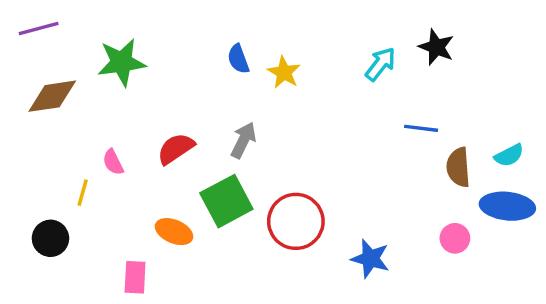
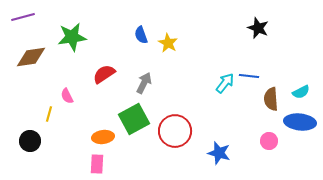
cyan arrow: (380, 64) -> (225, 83), moved
red semicircle: (176, 149) -> (104, 74), moved
orange ellipse: (174, 232) -> (103, 137), turned -30
pink rectangle: (135, 277) -> (97, 164), moved

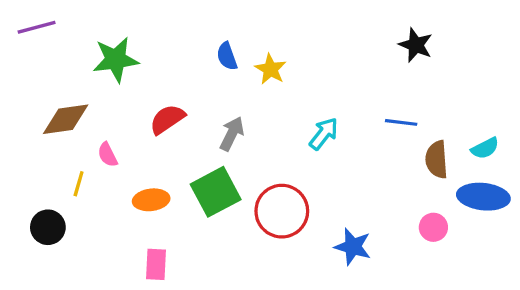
brown diamond: (31, 57) -> (66, 119), moved
cyan arrow: (225, 83) -> (324, 134), moved
orange ellipse: (103, 137) -> (151, 200), moved

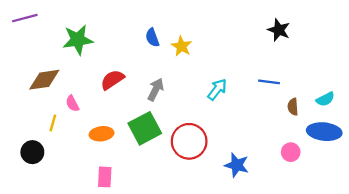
brown semicircle: (437, 160) -> (293, 107), size x0.7

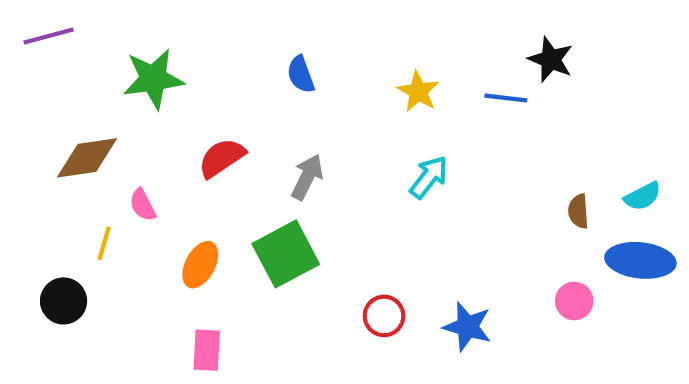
yellow star: (182, 46) -> (418, 92), moved
blue line: (269, 82) -> (506, 98), moved
orange ellipse: (102, 134) -> (200, 265), turned -55
red circle: (189, 141) -> (384, 316), moved, size x0.6

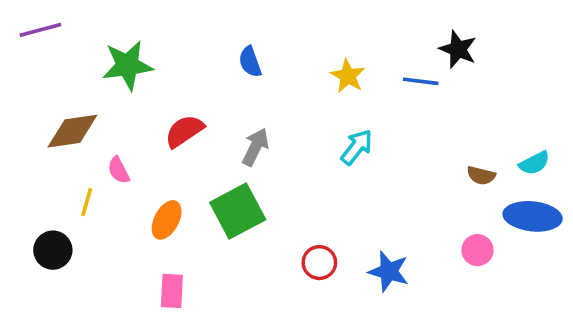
brown semicircle: (578, 211) -> (481, 175), turned -72

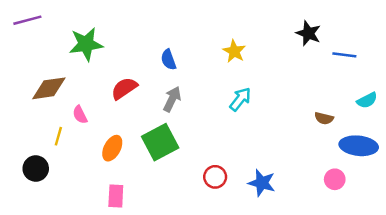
blue semicircle: (250, 62) -> (168, 60), moved
blue line: (421, 81) -> (344, 55), moved
cyan semicircle: (534, 163) -> (367, 100), moved
pink circle: (477, 250) -> (335, 179), moved

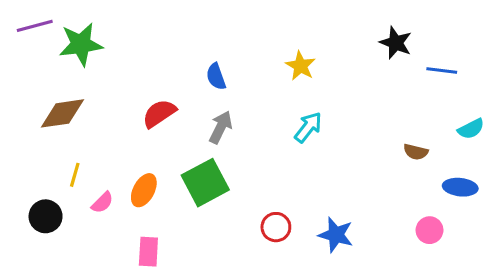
green star: (86, 44) -> (81, 44), moved
pink semicircle: (80, 115) -> (102, 203), moved, turned -108
blue ellipse: (359, 146) -> (460, 187), size x0.7

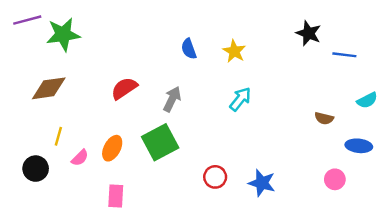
blue semicircle: (216, 77) -> (189, 49), moved

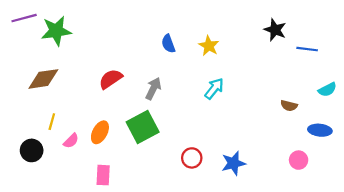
blue star: (262, 183) -> (233, 163), turned -30

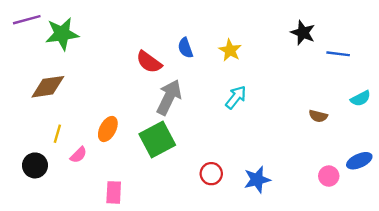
red semicircle: (111, 79) -> (149, 62), moved, turned -110
gray arrow: (153, 89) -> (169, 97), size x1.4
blue ellipse: (320, 130) -> (359, 161), moved, turned -30
orange ellipse: (100, 132) -> (108, 129), moved

